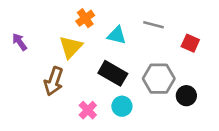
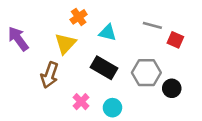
gray line: (153, 25) -> (152, 25), moved
purple arrow: (19, 42) -> (18, 39), size x1.5
cyan circle: (122, 106) -> (112, 108), moved

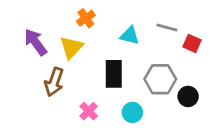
cyan triangle: (108, 33) -> (130, 35), moved
purple arrow: (18, 39) -> (36, 42), moved
black rectangle: (104, 68) -> (114, 74), turned 60
cyan circle: (112, 108) -> (132, 112), moved

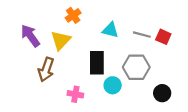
gray line: (167, 28) -> (142, 35), moved
black circle: (188, 96) -> (162, 93), moved
pink cross: (89, 111) -> (75, 94), turned -35
cyan circle: (132, 112) -> (113, 85), moved

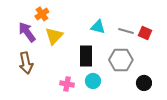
orange cross: (73, 15) -> (42, 14), moved
brown arrow: (46, 69) -> (26, 63), moved, turned -30
cyan circle: (113, 85) -> (93, 81), moved

